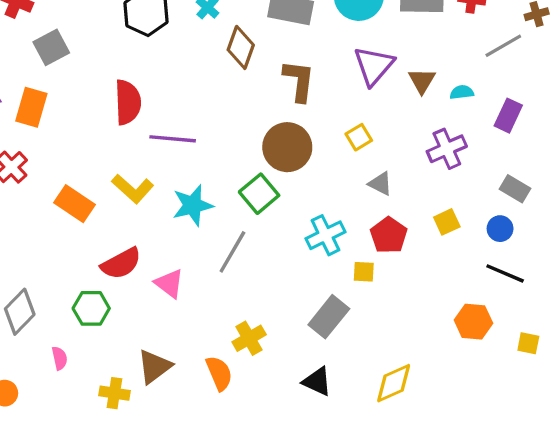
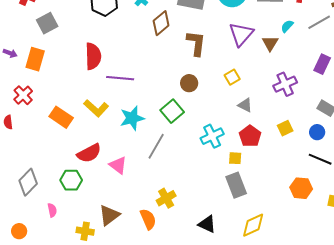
brown diamond: (241, 47) -> (161, 23), turned 30
cyan semicircle: (462, 92) -> (287, 26), moved, turned -40
brown circle: (287, 147) -> (189, 83), size x0.6
gray rectangle: (329, 317) -> (236, 185), moved, turned -60

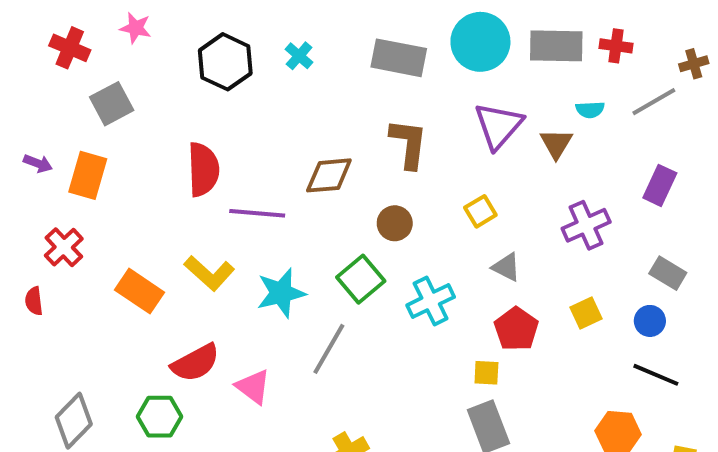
brown diamond: (161, 23) -> (329, 175), moved, turned 35
cyan semicircle: (287, 26) -> (590, 110), turned -136
cyan cross: (212, 136) -> (431, 301), moved

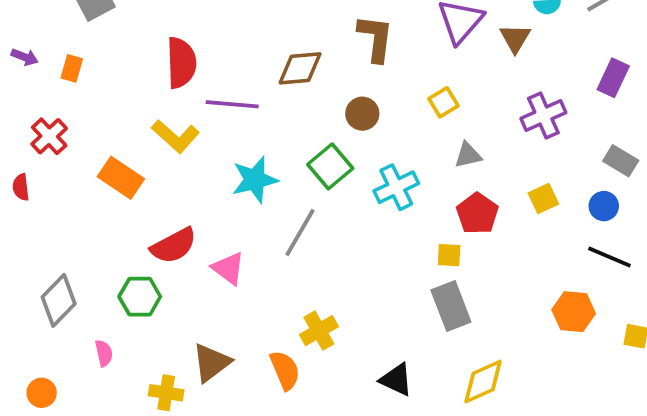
orange rectangle: (88, 175) -> (72, 68), size x0.6
gray triangle: (506, 267) -> (468, 155), turned -40
yellow L-shape: (209, 273) -> (176, 136), moved

